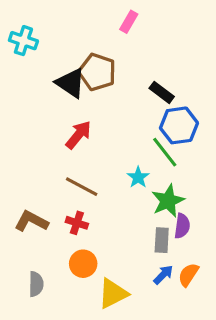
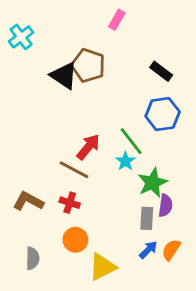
cyan cross: (23, 41) -> (21, 37), turned 35
black rectangle: (162, 92) -> (161, 71), moved
red arrow: (78, 135) -> (88, 147), moved
green line: (165, 152) -> (131, 141), moved

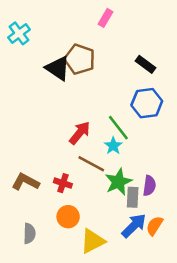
brown line: (74, 170) -> (91, 164), moved
green star: (153, 183) -> (118, 182), moved
blue arrow: (148, 250) -> (134, 226), size x1.5

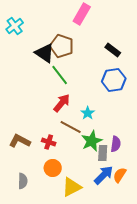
pink rectangle: (105, 18) -> (82, 14), size x1.5
green line: (118, 128) -> (60, 75), moved

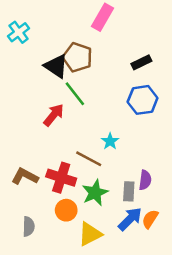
black rectangle: (113, 50) -> (141, 62), turned -63
red arrow: (62, 103) -> (54, 115), moved
green star: (92, 141) -> (95, 193), moved
red cross: (49, 142) -> (61, 178), size x1.6

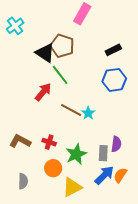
brown line: (89, 159) -> (71, 110), moved
red cross: (61, 178) -> (49, 142), size x0.6

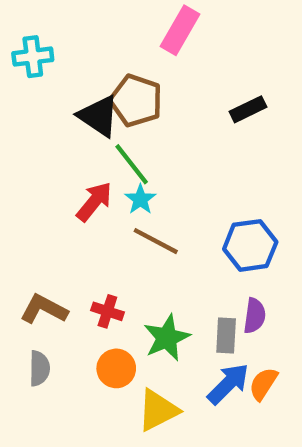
cyan cross: (15, 26) -> (33, 57), turned 30
blue hexagon: (114, 80) -> (250, 245), moved
cyan star: (88, 113) -> (140, 199), moved
gray semicircle: (23, 181) -> (39, 368), moved

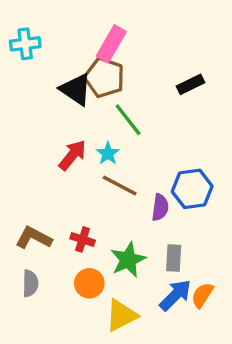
pink rectangle: (180, 30) -> (111, 44), moved
green line: (132, 164) -> (128, 120), moved
purple semicircle: (255, 316) -> (160, 207), moved

